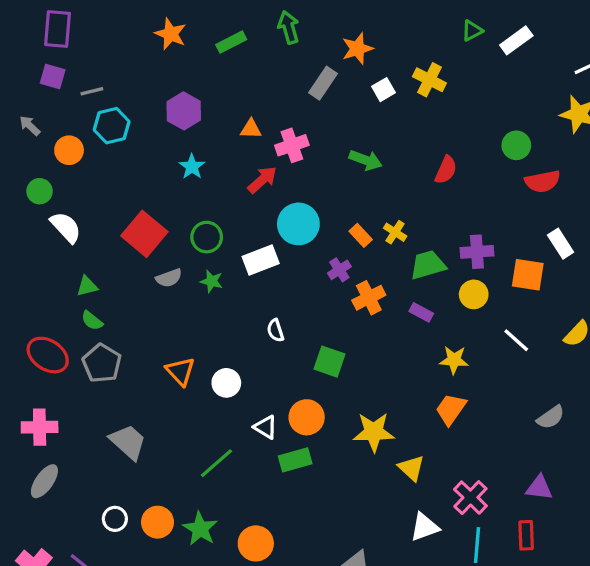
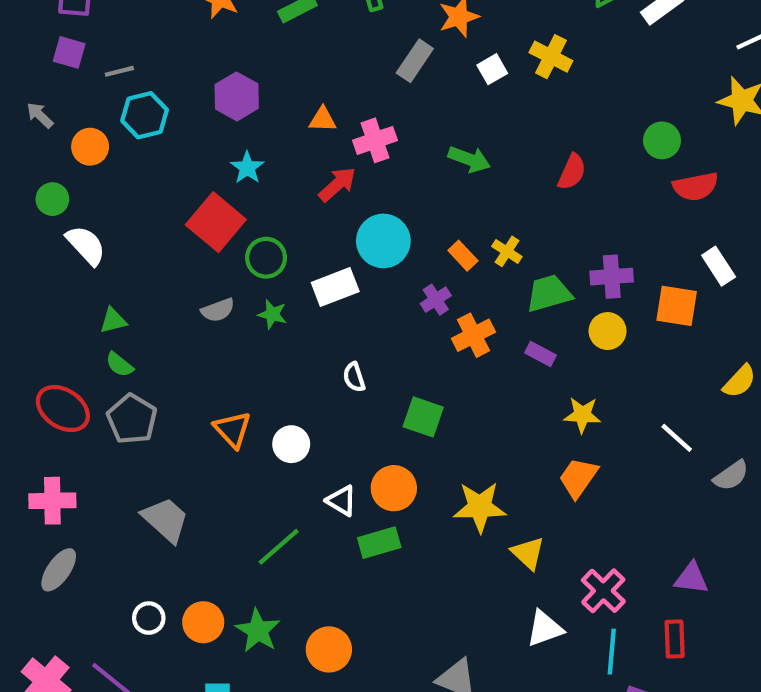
red square: (144, 234) -> (216, 222), moved
white line: (516, 340) -> (677, 438), moved
gray semicircle: (551, 417) -> (731, 476), moved

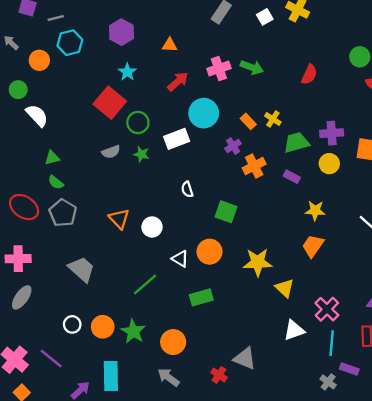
pink cross: (375, 140) -> (219, 69), moved
green rectangle: (379, 543) -> (201, 297), moved

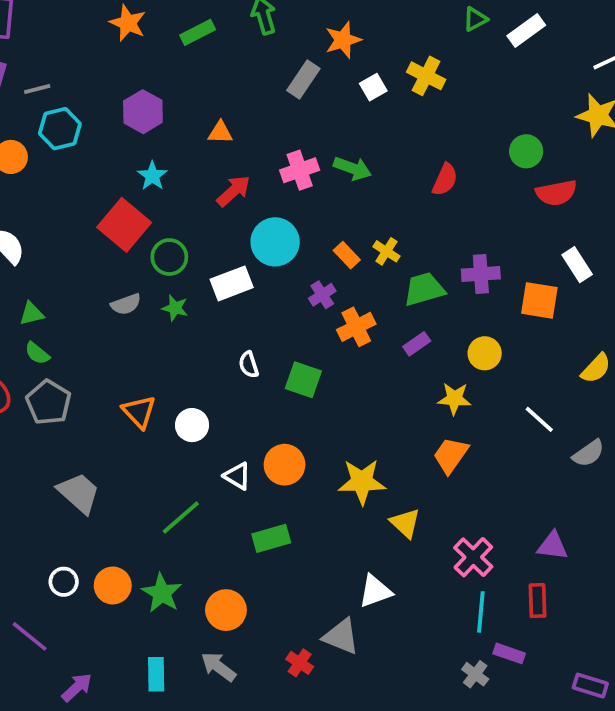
yellow circle: (329, 164) -> (485, 353), moved
purple rectangle: (292, 177) -> (417, 344), turned -63
green square: (226, 212) -> (303, 380), moved
white triangle: (294, 330) -> (375, 591), moved
cyan rectangle: (111, 376) -> (156, 674), moved, size x0.7

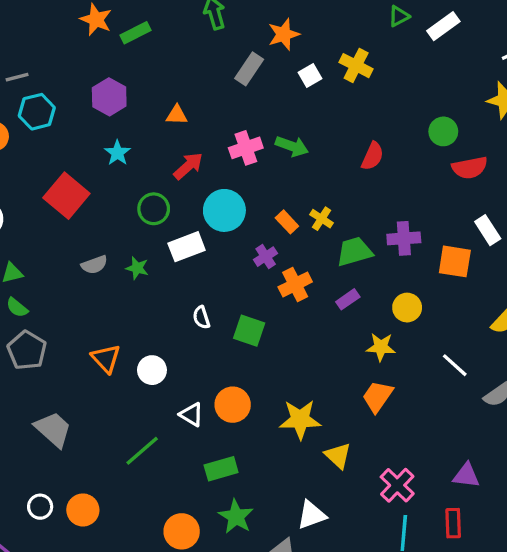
green rectangle: (198, 32) -> (136, 33), moved
red square: (124, 225) -> (66, 196), moved
green circle: (169, 257) -> (154, 209), moved
green star: (162, 593) -> (236, 517), moved

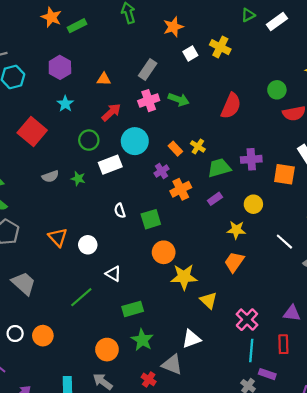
gray rectangle: (249, 69) -> (148, 70), moved
red semicircle: (373, 156) -> (231, 106), size x1.4
green square: (249, 331) -> (151, 219), turned -36
orange circle: (233, 405) -> (164, 252), moved

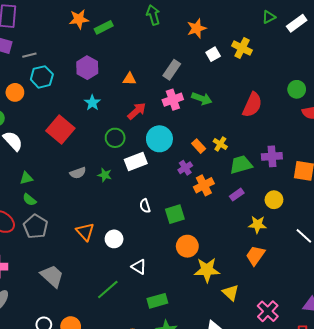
orange star: (51, 17) -> (79, 19), turned -30

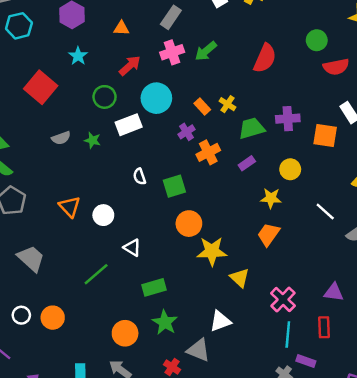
green arrow: (202, 99) -> (206, 51), turned 120

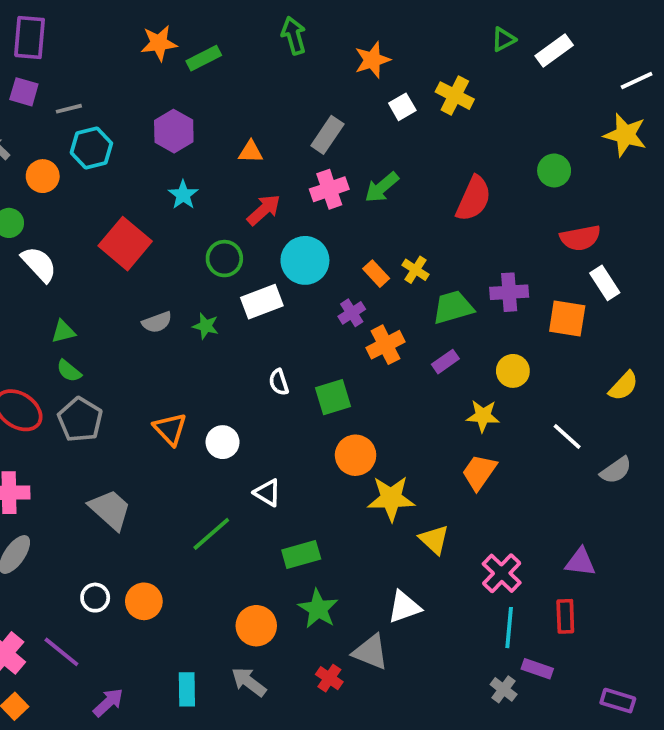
red semicircle: (336, 67) -> (580, 238), moved

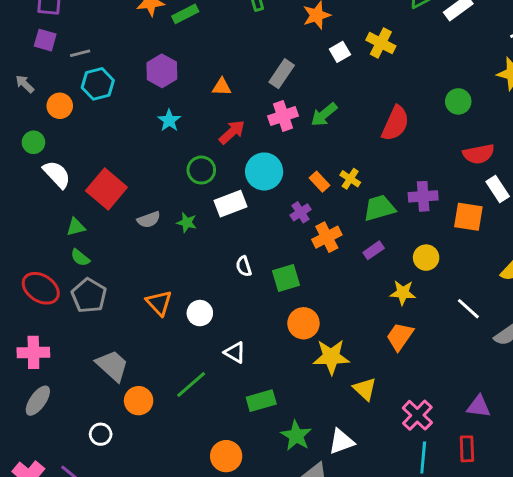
red square: (125, 244) -> (106, 189), moved
orange circle: (144, 601) -> (139, 401), moved
green star: (318, 609) -> (296, 436), moved

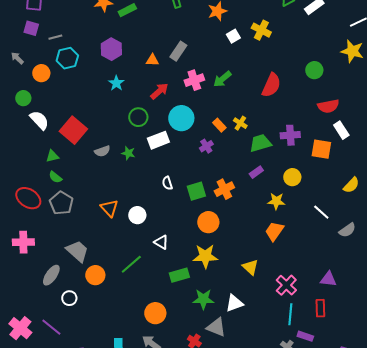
gray rectangle: (282, 74) -> (178, 51), moved
orange cross: (327, 237) -> (224, 189), moved
yellow star: (331, 357) -> (205, 256), moved
gray ellipse: (38, 401) -> (51, 275), moved
green star: (296, 436) -> (203, 299), turned -30

